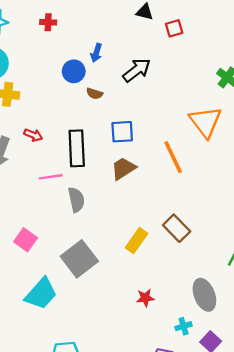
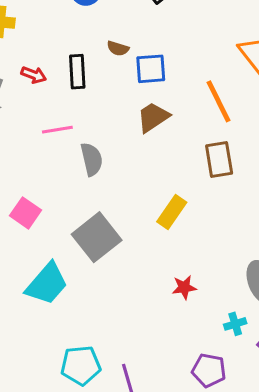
brown semicircle: (95, 94) -> (118, 48), moved
black rectangle: (77, 148) -> (77, 72), moved, size x0.7
brown rectangle: (177, 228) -> (219, 160), moved, turned 36

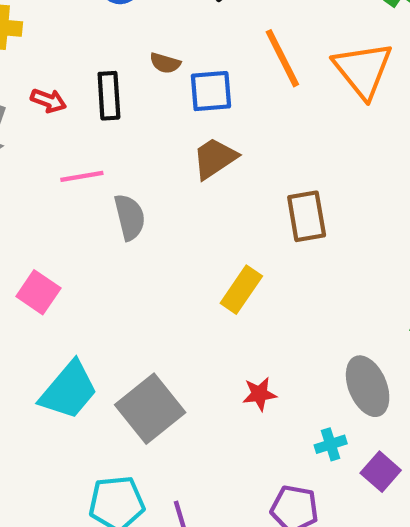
orange line: (218, 101) -> (282, 58), moved
gray square: (97, 237) -> (150, 409), moved

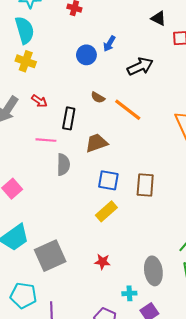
orange line: (282, 58) -> (128, 110), moved, turned -40
blue square: (211, 91) -> (108, 180), moved
black rectangle: (109, 96) -> (69, 118), moved
brown trapezoid: (215, 158) -> (96, 143), moved

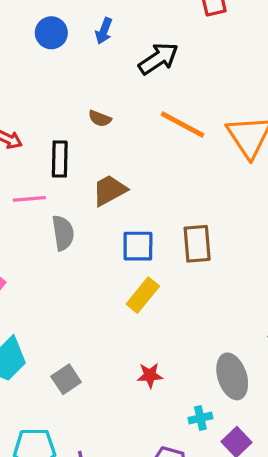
blue circle: (86, 55) -> (51, 33), moved
orange line: (128, 110) -> (183, 125), moved
gray square: (50, 256) -> (66, 379), size x0.6

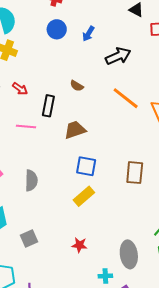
gray semicircle: (63, 233) -> (31, 180), moved
brown rectangle: (197, 244) -> (135, 173), moved

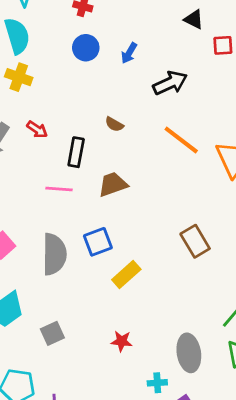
pink line: (26, 127) -> (59, 189), moved
blue square: (86, 166) -> (98, 242), moved, turned -30
brown rectangle: (135, 173) -> (195, 241), turned -35
gray semicircle: (31, 180) -> (54, 254), size x1.4

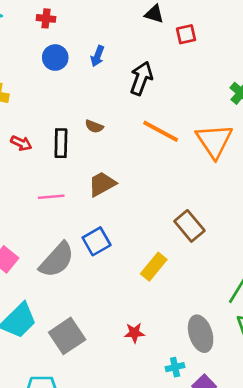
black arrow: (170, 83) -> (141, 78), turned -36
black rectangle: (76, 152) -> (61, 143), moved
gray semicircle: (54, 254) -> (57, 260), turned 51
yellow rectangle: (126, 275) -> (154, 267), moved
gray square: (52, 333) -> (67, 336), size x1.5

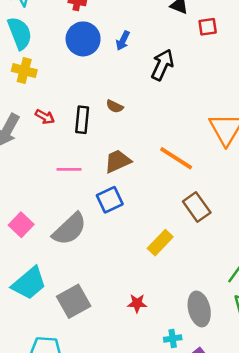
blue circle: (55, 58) -> (83, 39), size x1.4
orange line: (161, 131) -> (176, 158), moved
blue square: (97, 241) -> (110, 200), moved

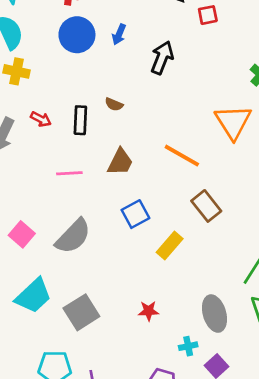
brown trapezoid: (118, 161) -> (120, 162), turned 144
blue square: (110, 200) -> (135, 214), moved

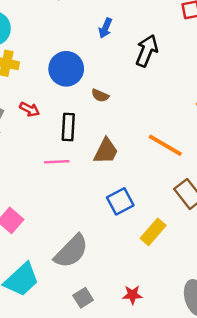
blue circle: (77, 35) -> (66, 69), moved
black rectangle: (80, 120) -> (68, 127), moved
gray semicircle: (73, 236) -> (71, 251), moved
gray square: (81, 312) -> (83, 298), moved, size x0.6

